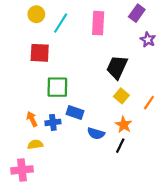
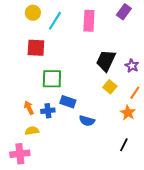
purple star: (148, 40) -> (132, 66), moved
orange star: (124, 125) -> (128, 113), moved
black line: (120, 146) -> (124, 145), moved

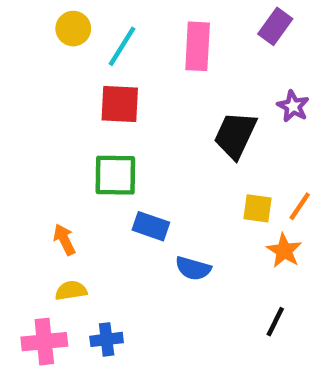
red square: (36, 48) -> (120, 104), moved
purple star: (132, 66) -> (293, 106), moved
yellow square: (110, 87) -> (257, 208), moved, turned -32
blue cross: (48, 111) -> (107, 339), moved

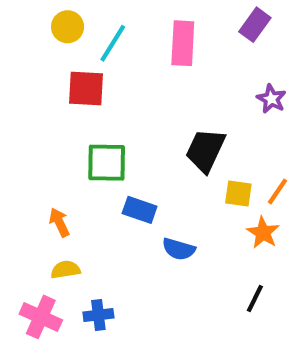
red square: (120, 104) -> (86, 89), moved
black trapezoid: (235, 135) -> (205, 150), moved
pink cross: (44, 342) -> (41, 317), turned 30

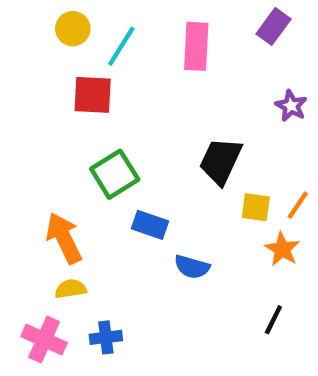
green square: (107, 163) -> (115, 174), turned -33
orange arrow: (59, 222) -> (64, 238), size x1.6

